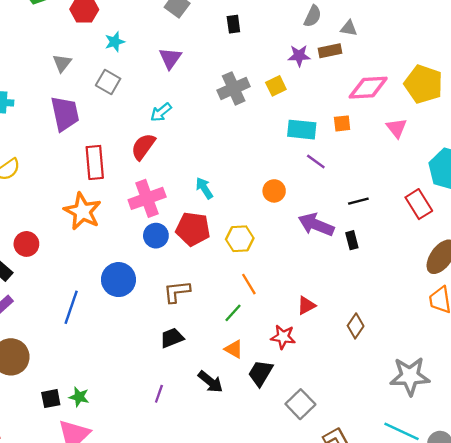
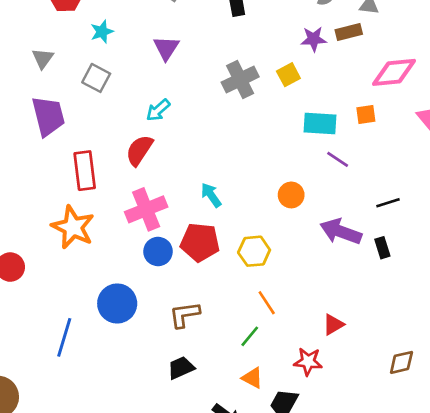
brown diamond: (356, 326) -> (401, 362), moved, turned 45

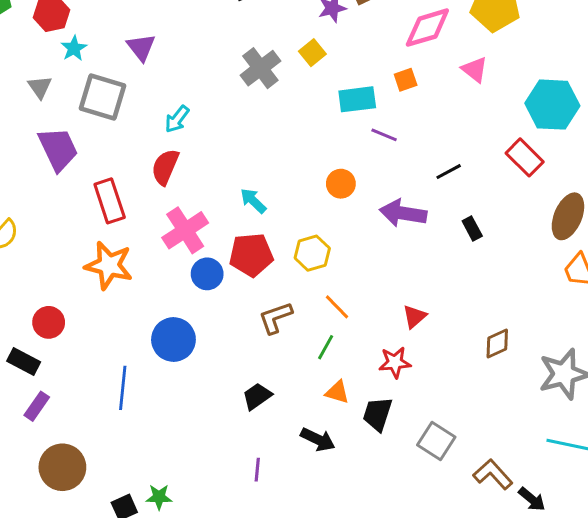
cyan star: (102, 32) -> (74, 48), moved
purple triangle: (166, 48) -> (141, 47), moved
gray square: (96, 78) -> (102, 97), size x1.5
black rectangle: (382, 248) -> (472, 228), moved
brown L-shape: (184, 315) -> (275, 318), moved

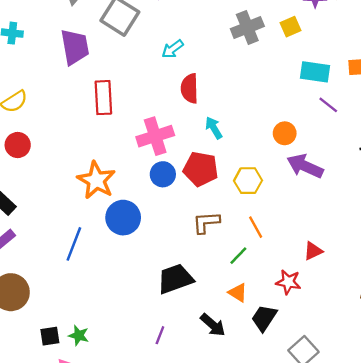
red semicircle: (165, 167) -> (190, 88), moved, turned -40
purple arrow: (403, 213) -> (305, 166), moved
orange star: (109, 265) -> (96, 180), moved
red circle: (49, 322) -> (18, 145), moved
black trapezoid: (257, 396) -> (175, 279), size x1.5

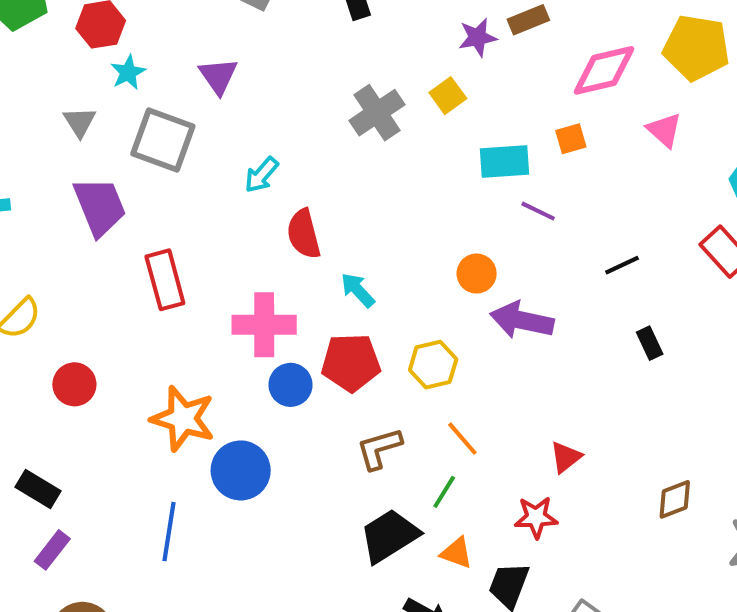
pink cross: (155, 136) -> (264, 325), turned 30
red circle: (18, 145) -> (74, 384), moved
black trapezoid: (175, 279) -> (389, 536), moved

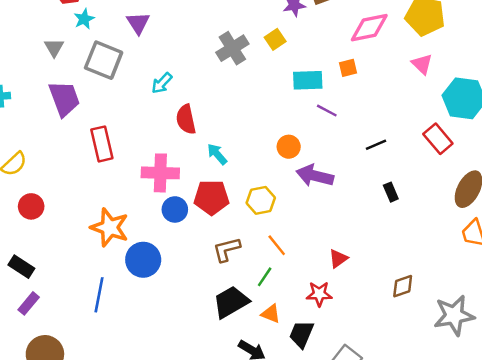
pink triangle: (664, 130) -> (422, 64), moved
red circle: (74, 384) -> (31, 206), moved

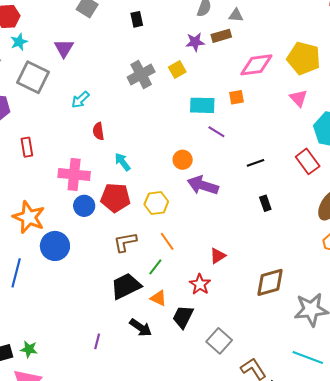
red semicircle: (186, 119) -> (98, 131), size x0.7
red rectangle: (102, 144) -> (27, 147), size x0.7
brown diamond: (403, 286) -> (270, 282), size x1.5
red star: (319, 294) -> (200, 284), turned 30

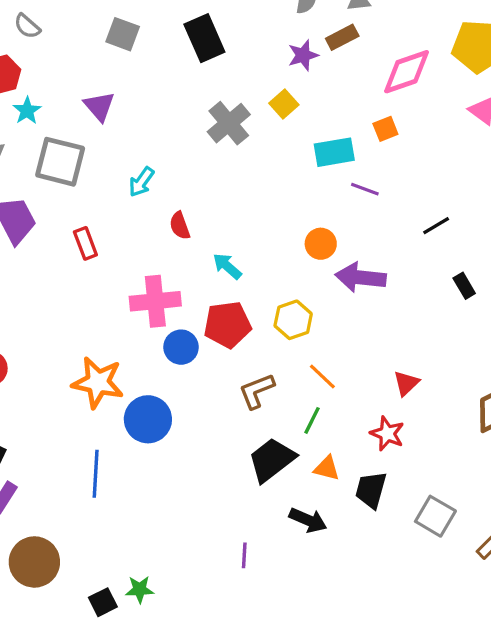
black rectangle: (137, 19) -> (204, 38), size x1.8
red rectangle: (27, 147) -> (85, 243), moved

